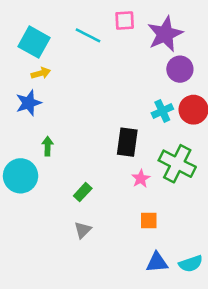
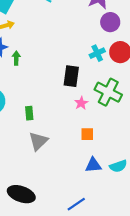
green arrow: (48, 146) -> (16, 58), moved
green rectangle: (83, 192) -> (29, 113), moved, turned -48
gray triangle: (83, 230) -> (38, 141), size x1.5

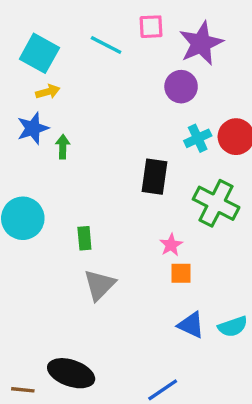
purple circle: (110, 22) -> (181, 87), moved
pink star: (81, 103) -> (171, 245), moved
blue triangle: (93, 165) -> (191, 325), turned 30

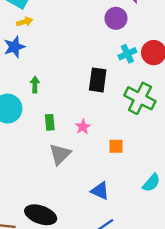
green arrow: (63, 147) -> (35, 85), moved
pink star: (171, 245) -> (83, 127), moved
blue triangle: (191, 325) -> (100, 191), moved
cyan semicircle: (233, 327) -> (151, 183), turned -30

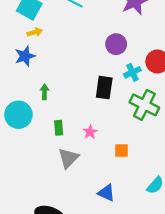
purple circle: (116, 18) -> (116, 44), moved
cyan cross: (127, 54) -> (132, 72), moved

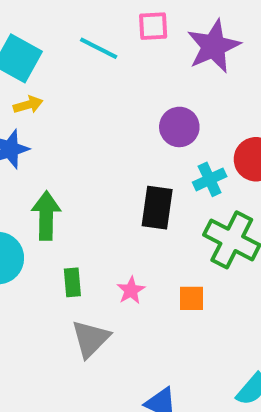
green arrow: (44, 92) -> (46, 216), size x1.6
orange square: (122, 151) -> (191, 298), moved

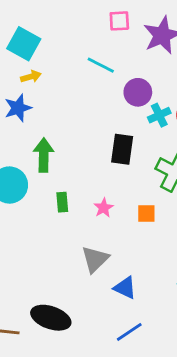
cyan line: (99, 48) -> (101, 65), moved
cyan cross: (210, 179) -> (159, 115), moved
gray triangle: (91, 339) -> (95, 259), moved

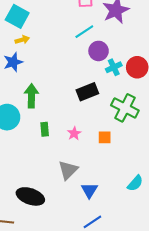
cyan line: (101, 65) -> (84, 32), moved, turned -60
black rectangle: (122, 149) -> (87, 92), turned 60
blue triangle: (125, 288) -> (89, 190), turned 36
black ellipse: (51, 318) -> (30, 196), moved

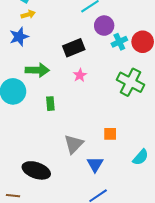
black rectangle: (87, 92) -> (74, 48), moved
green arrow: (31, 96) -> (37, 70), turned 90
pink star: (74, 133) -> (80, 75), moved
orange square: (105, 137) -> (110, 134), moved

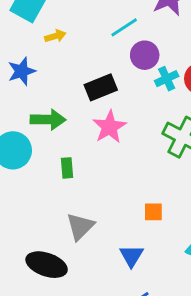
yellow arrow: (28, 14) -> (55, 36), moved
pink star: (80, 75) -> (110, 127), size x1.6
gray triangle: (74, 144) -> (80, 227), moved

